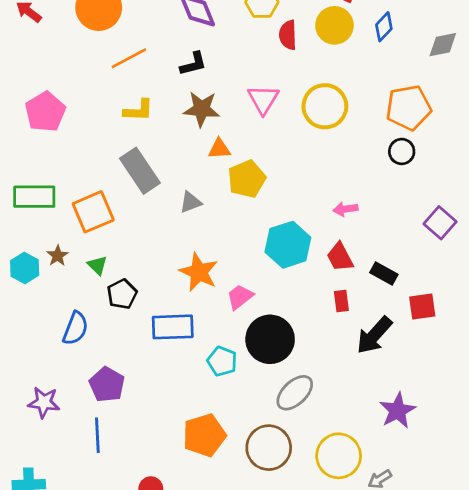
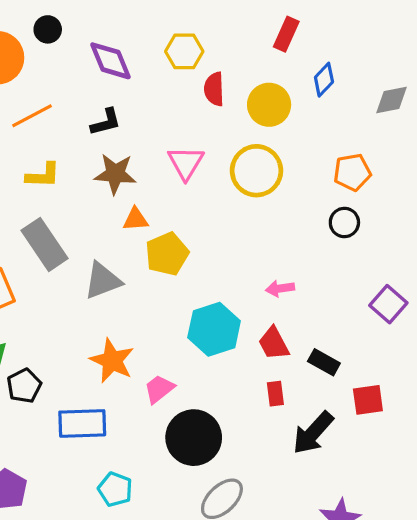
yellow circle: (334, 25) -> (269, 105), moved
orange pentagon: (409, 108) -> (352, 172), size x0.7
gray triangle: (191, 202) -> (103, 281), size x1.5
cyan pentagon: (222, 361) -> (115, 489), moved

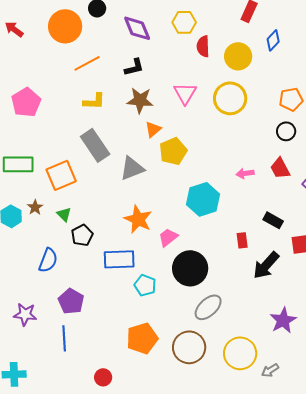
orange triangle: (136, 219) -> (153, 129), turned -36
red trapezoid: (274, 343) -> (280, 168), moved
cyan pentagon: (115, 489) -> (145, 285), moved

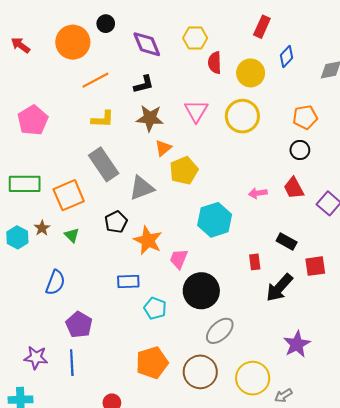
black pentagon: (82, 235) -> (116, 222), moved
pink trapezoid: (168, 237) -> (179, 259), turned -30
blue rectangle: (119, 259) -> (128, 282), size x0.7
purple star: (25, 314) -> (36, 358), moved

